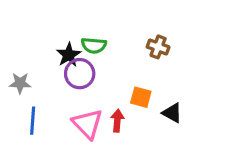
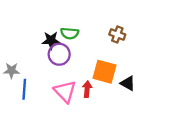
black star: (69, 55) -> (51, 40), turned 30
gray star: (20, 83) -> (11, 71), moved
orange square: (141, 97) -> (105, 72), size x1.5

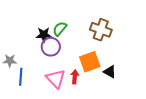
green semicircle: (70, 33) -> (60, 29), turned 126
brown cross: (117, 34) -> (101, 30), size x1.5
orange square: (105, 72) -> (90, 62), turned -35

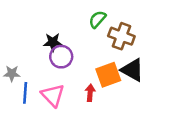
green semicircle: (60, 29) -> (97, 19), moved
black triangle: (110, 72) -> (132, 70), moved, size x1.5
pink triangle: (56, 79) -> (53, 95), moved

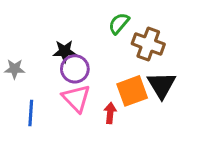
black triangle: (132, 70) -> (162, 85), turned 30
gray star: (12, 74) -> (15, 69), moved
pink triangle: (53, 95) -> (76, 98), moved

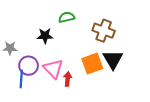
green semicircle: (119, 23) -> (67, 17), moved, turned 35
purple circle: (75, 69) -> (29, 66), moved
red arrow: (110, 113) -> (68, 79), moved

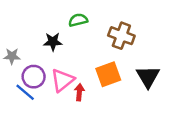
black triangle: (113, 59) -> (148, 77), moved
pink triangle: (53, 69) -> (62, 80), turned 35
blue line: (21, 79) -> (25, 92), turned -54

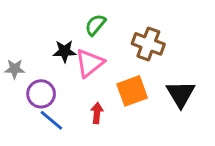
green semicircle: (78, 20) -> (95, 25), turned -36
pink triangle: (62, 80) -> (90, 63), moved
blue line: (25, 92) -> (51, 120), moved

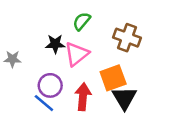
purple circle: (41, 94) -> (50, 85), moved
black triangle: (181, 94) -> (124, 98), moved
red arrow: (97, 113) -> (83, 97), size x1.5

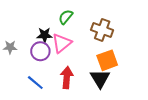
orange square: (113, 78) -> (107, 60), moved
purple circle: (50, 85) -> (40, 51), moved

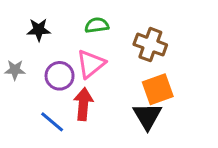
green semicircle: (66, 17) -> (97, 25), turned 42
black star: (44, 35) -> (39, 30), moved
red arrow: (67, 78) -> (83, 104), moved

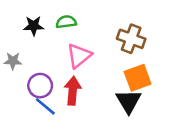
green semicircle: (97, 25) -> (66, 22), moved
purple circle: (60, 76) -> (40, 86), moved

